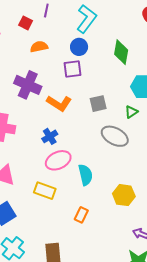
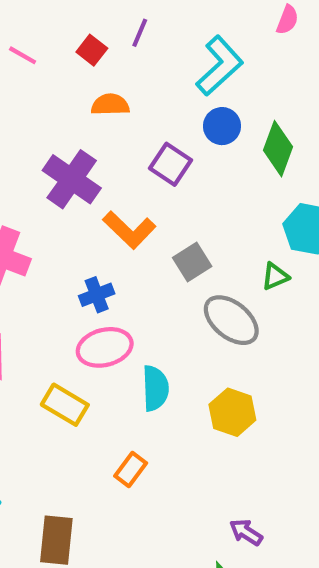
blue circle: (79, 47) -> (222, 126), moved
purple square: (72, 69) -> (171, 164), turned 30
gray square: (98, 104) -> (192, 262), moved, turned -30
yellow hexagon: (124, 195) -> (232, 412), moved

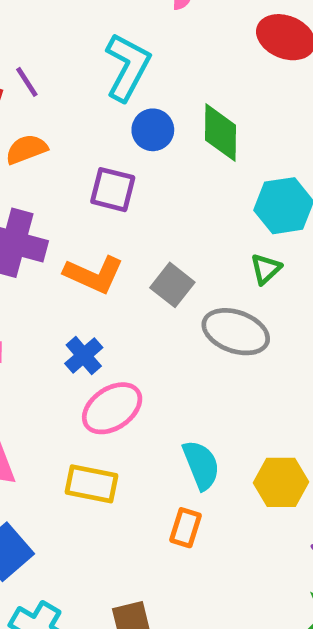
purple line: (140, 33) -> (27, 82), moved, turned -36
cyan semicircle: (155, 388) -> (201, 465), moved
yellow hexagon: (232, 412) -> (281, 482), moved

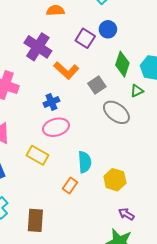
blue circle: (153, 130) -> (108, 29), moved
green diamond: (221, 133) -> (122, 64), moved

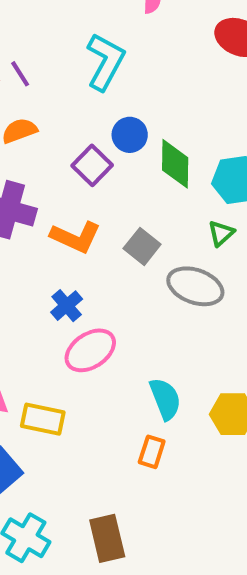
purple square: (85, 38) -> (92, 165), turned 30
green diamond: (122, 64) -> (175, 164), moved
yellow rectangle: (38, 155) -> (43, 419), moved

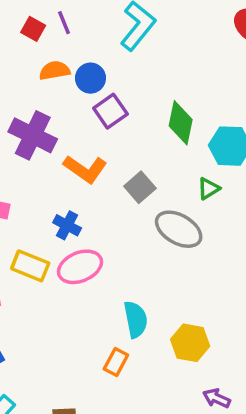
blue circle: (130, 135) -> (90, 78), moved
blue cross: (67, 306) -> (67, 225), turned -32
yellow rectangle: (43, 419) -> (30, 266), moved

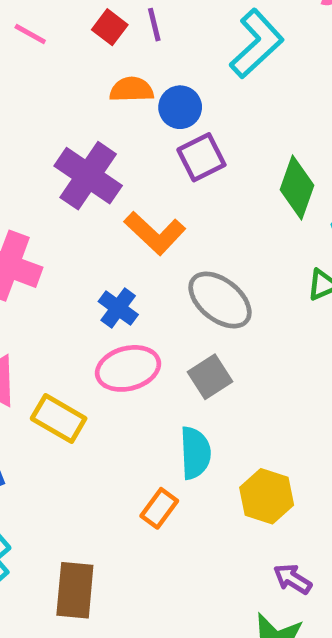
gray square: (140, 187) -> (210, 377), moved
gray ellipse: (179, 229) -> (220, 300), moved
yellow rectangle: (30, 266) -> (59, 418), moved

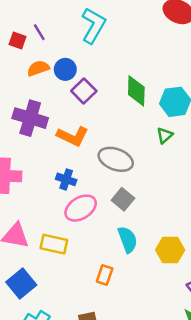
orange rectangle: (159, 508) -> (105, 275), moved

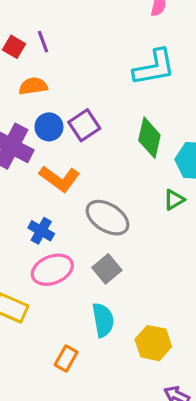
cyan L-shape: (93, 25) -> (154, 67), moved, turned 39
blue circle: (65, 69) -> (49, 127), moved

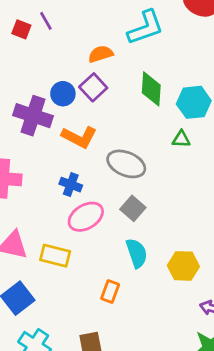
orange semicircle: (33, 86) -> (101, 54), moved
green triangle: (174, 200) -> (181, 139), turned 42

